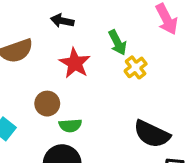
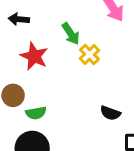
black semicircle: (152, 134) -> (110, 113), size x0.6

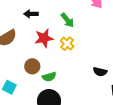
yellow cross: (89, 54) -> (67, 44), moved
red star: (34, 56) -> (44, 38), turned -30

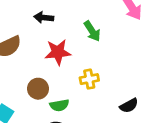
yellow cross: (67, 44) -> (89, 79), moved, turned 32
black semicircle: (100, 72) -> (129, 106), turned -48

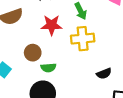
yellow cross: (89, 79) -> (83, 39), moved, size x1.5

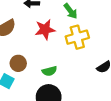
brown circle: (33, 53) -> (18, 63), moved

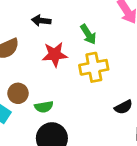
green semicircle: (49, 71) -> (44, 107), moved

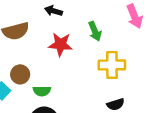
yellow cross: (94, 67) -> (112, 65), moved

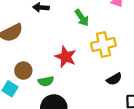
red star: (60, 44) -> (66, 57), moved, turned 30

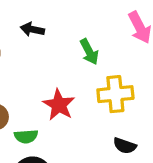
black semicircle: (114, 79) -> (125, 146), turned 42

